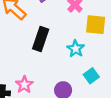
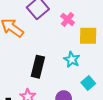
black rectangle: (41, 39) -> (38, 67), moved

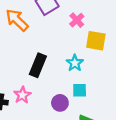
cyan square: (88, 83) -> (80, 90), moved, turned 32

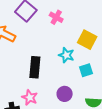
yellow square: (96, 41) -> (87, 40), moved, turned 36
cyan square: (80, 90) -> (86, 70), moved

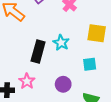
yellow square: (87, 40) -> (97, 33), turned -30
cyan star: (66, 55) -> (61, 43), moved

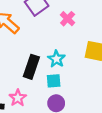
cyan square: (90, 64) -> (54, 81), moved

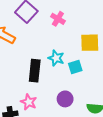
cyan square: (54, 81) -> (75, 67), moved

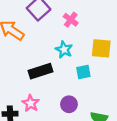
cyan star: (56, 58) -> (64, 50), moved
black rectangle: (35, 71) -> (41, 71), turned 60

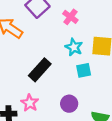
cyan star: (64, 50) -> (74, 47), moved
black rectangle: (41, 71) -> (40, 70), turned -30

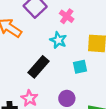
cyan star: (74, 47) -> (58, 40), moved

